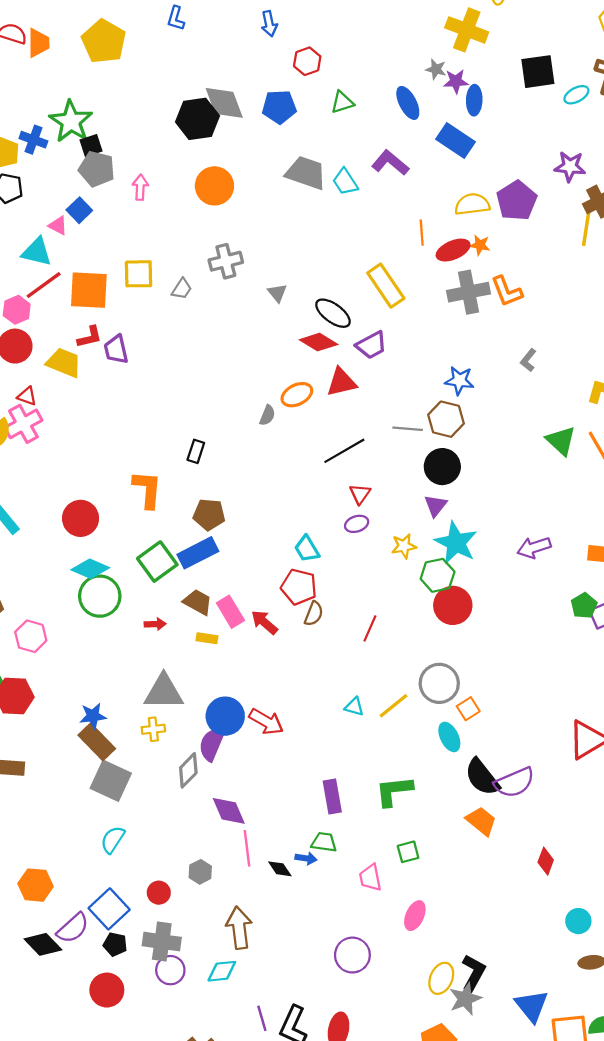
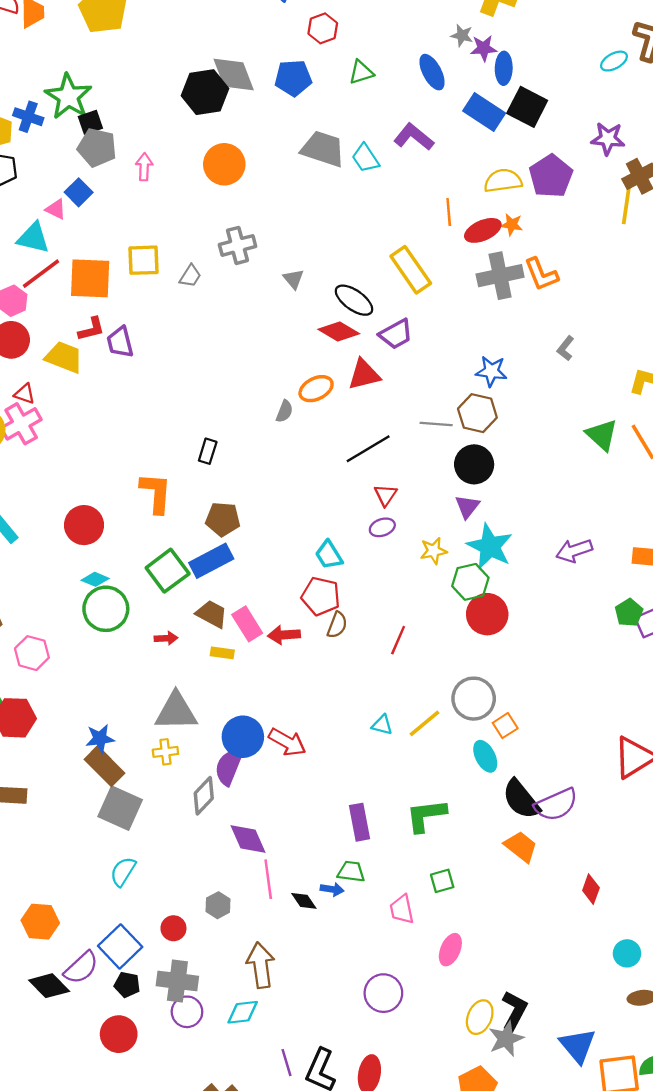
black square: (538, 72) -> (527, 107), moved, turned 36
cyan diamond: (90, 569) -> (95, 579), size x0.7
red arrow: (264, 622) -> (284, 635), turned -44

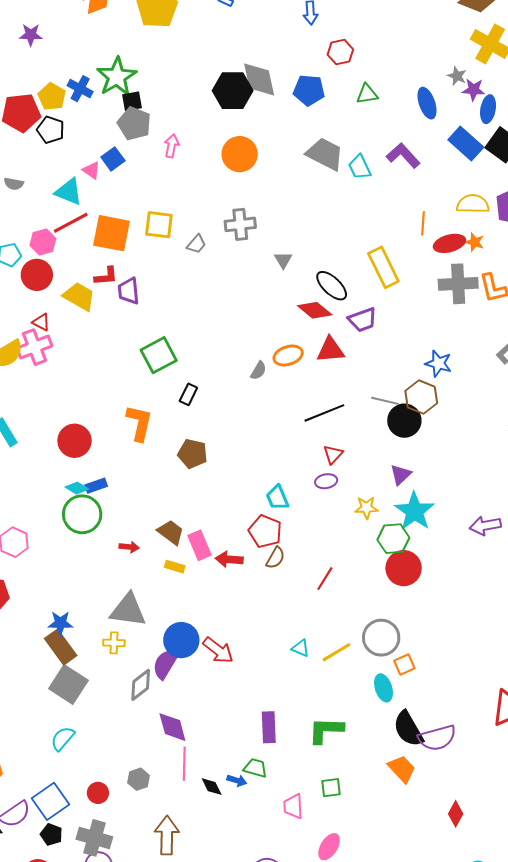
black circle: (474, 464) -> (404, 421), moved
blue rectangle: (211, 561) -> (96, 486), moved, size x0.6
green square: (168, 571) -> (159, 355), moved

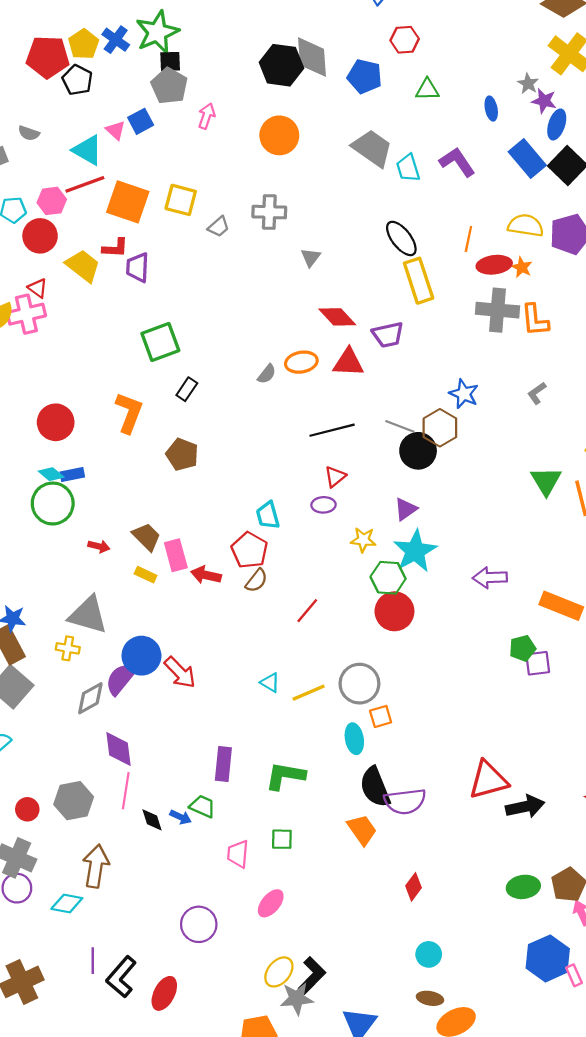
blue ellipse: (427, 103) -> (491, 109), size x0.7
black ellipse: (332, 286) -> (401, 238), moved
gray hexagon: (139, 779) -> (74, 801), size x1.6

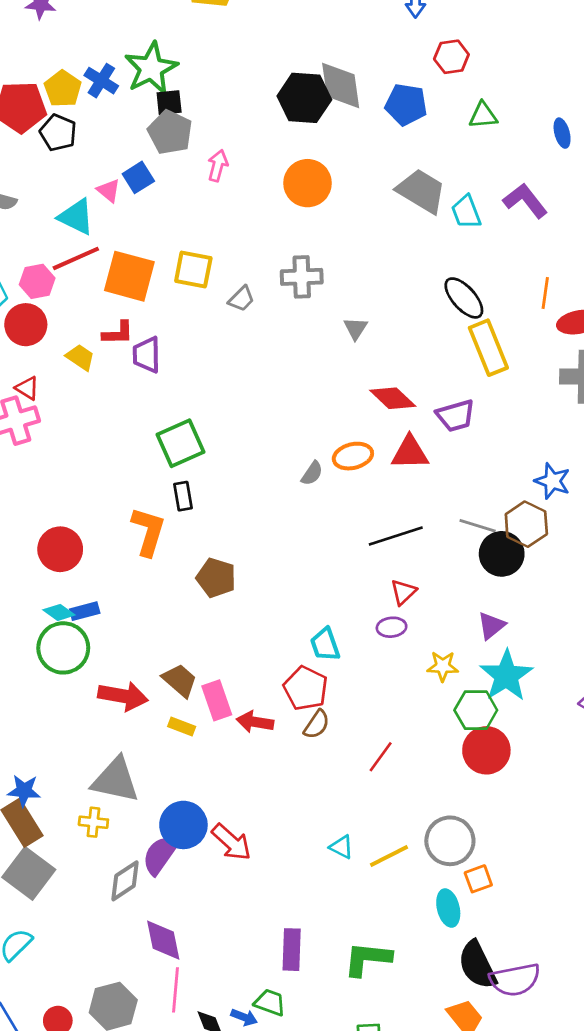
yellow trapezoid: (83, 266) -> (80, 357), size x0.7
black rectangle: (187, 389) -> (183, 496), moved, turned -40
red arrow: (99, 546) -> (123, 696), size x1.8

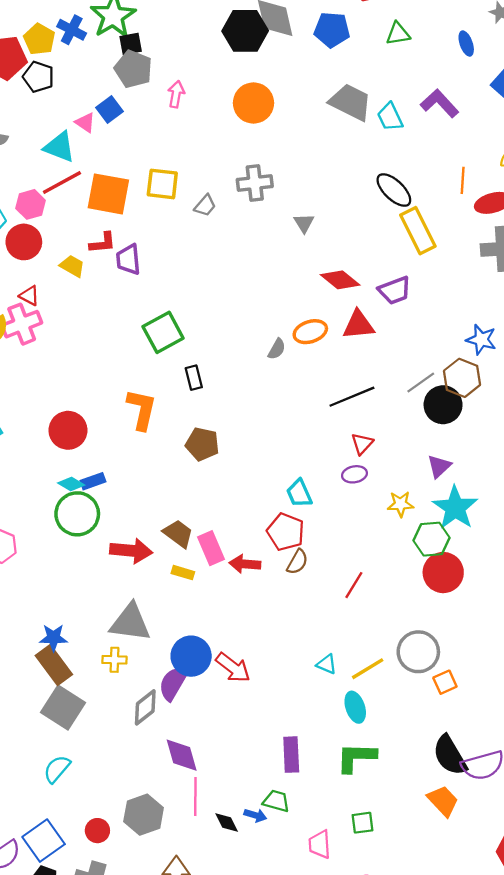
black rectangle: (183, 496) -> (194, 378), moved
gray line: (478, 526) -> (421, 382), turned -48
cyan ellipse: (448, 908) -> (355, 707), moved

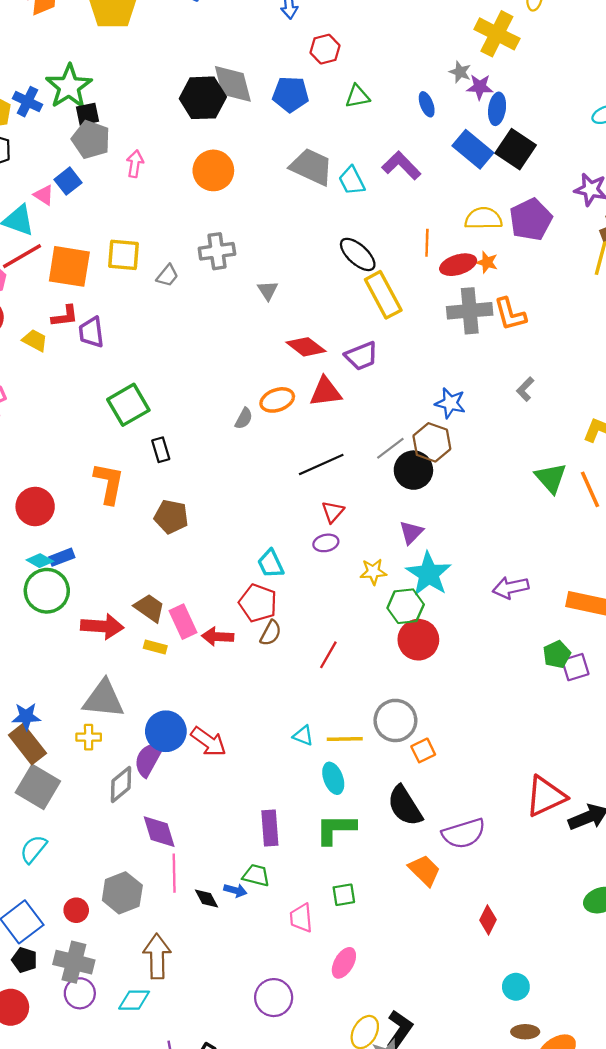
yellow line: (368, 669) -> (345, 739), turned 32
black semicircle: (450, 755) -> (405, 806), moved

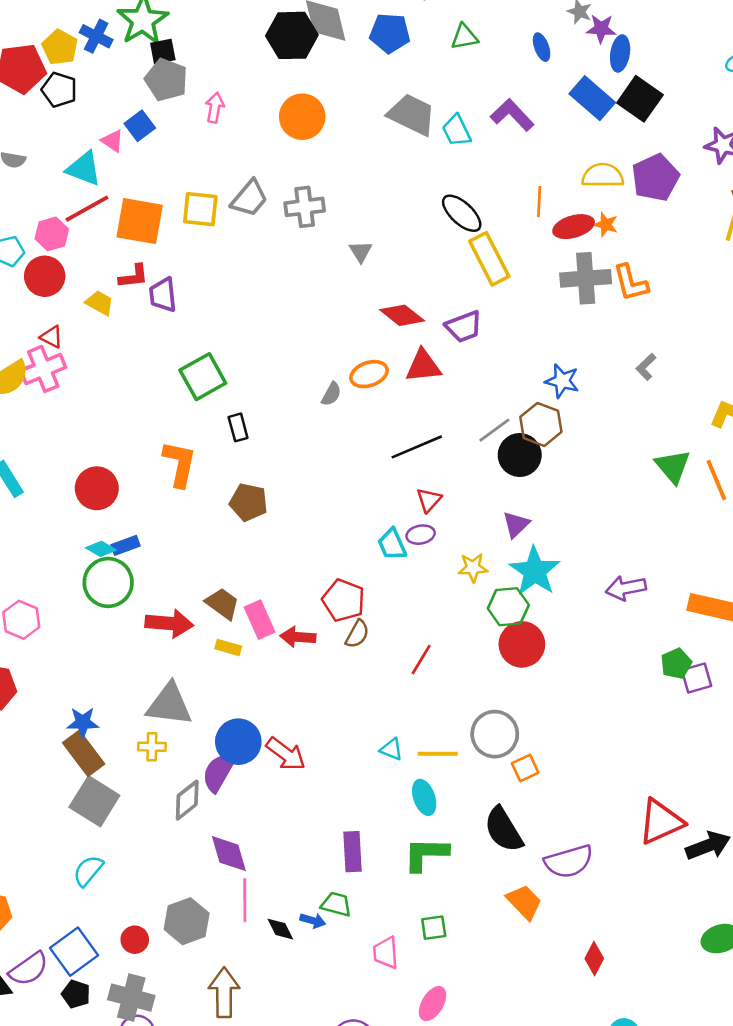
gray trapezoid: (167, 276) -> (249, 198), moved, size x1.5
cyan trapezoid: (271, 564) -> (392, 544), moved

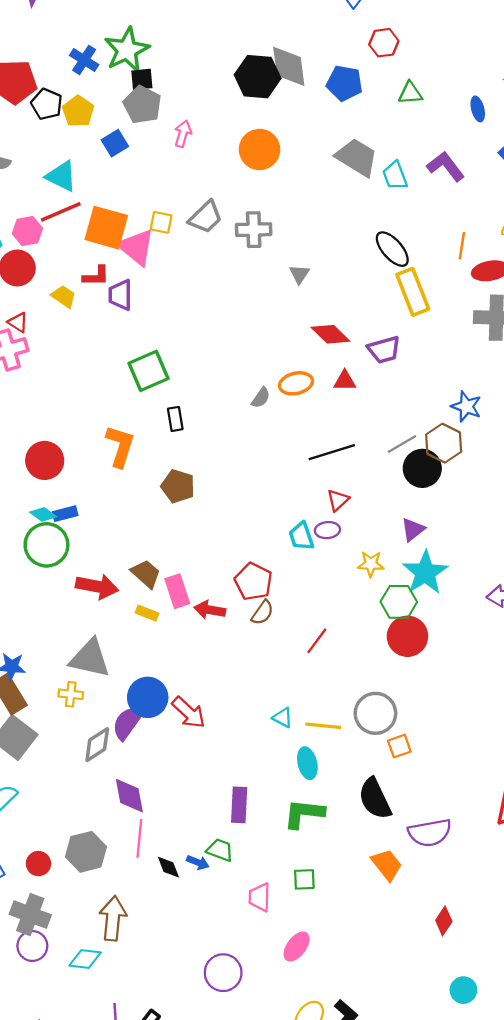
yellow pentagon: (60, 47) -> (78, 111), moved
pink triangle: (113, 141) -> (136, 247), moved, size x1.8
yellow square: (200, 209) -> (161, 222), size x0.7
red triangle: (423, 366) -> (345, 381), size x0.7

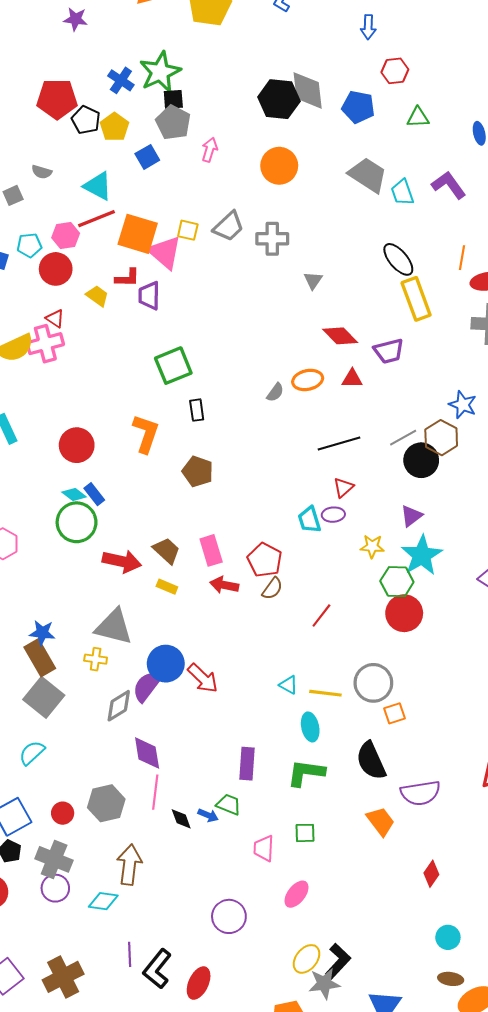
blue rectangle: (65, 514) -> (94, 494), turned 65
pink rectangle: (177, 591) -> (211, 550), moved

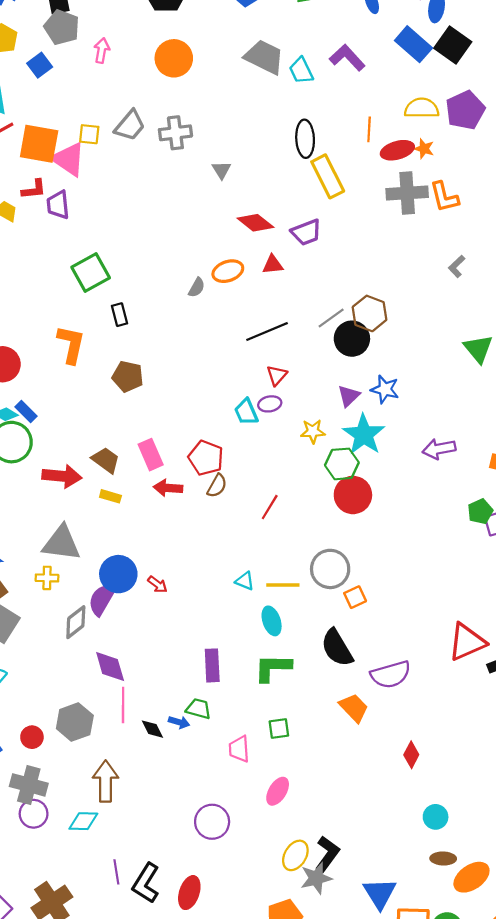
black ellipse: (398, 259) -> (305, 139), turned 44
blue star: (463, 405) -> (385, 389), moved
red arrow: (203, 678) -> (157, 584), size x0.6

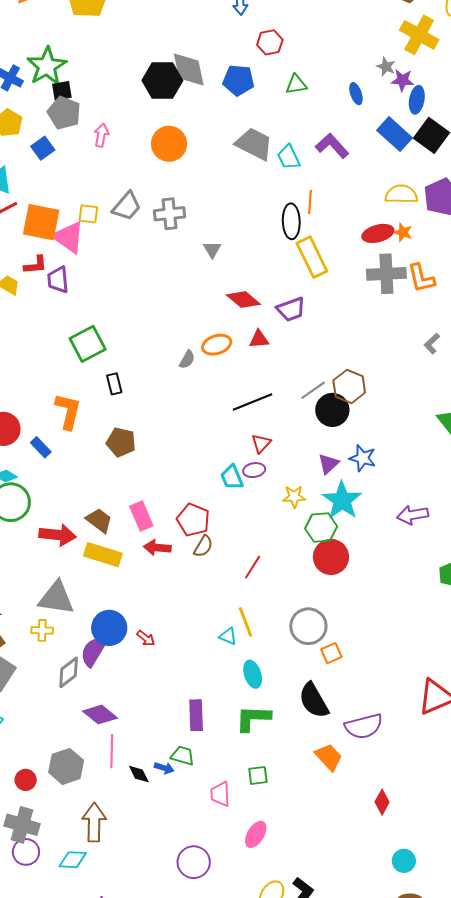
orange line: (369, 129) -> (310, 202), moved
blue rectangle: (26, 412) -> (41, 447), moved
yellow rectangle: (110, 496) -> (103, 555), size x1.8
yellow line: (283, 585) -> (246, 622), moved, turned 68
purple diamond: (110, 666) -> (100, 715), turned -36

